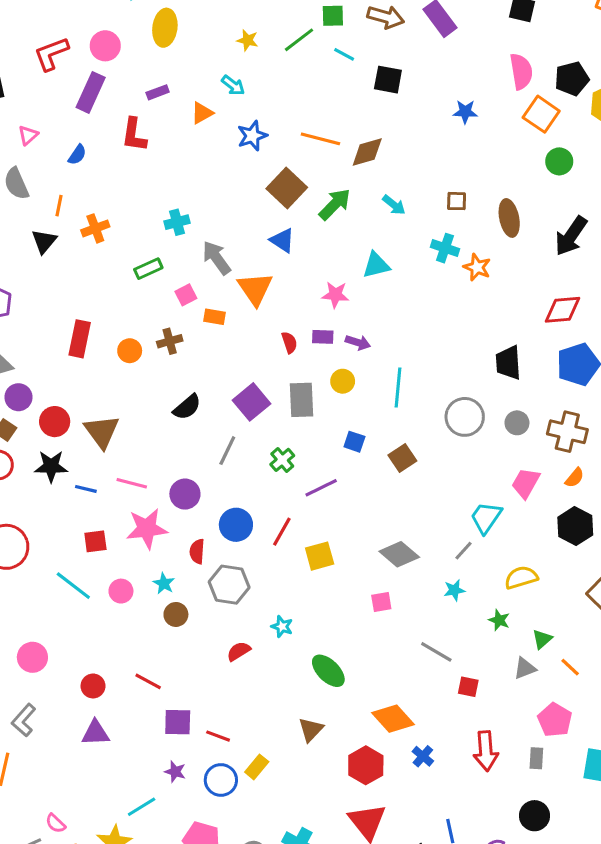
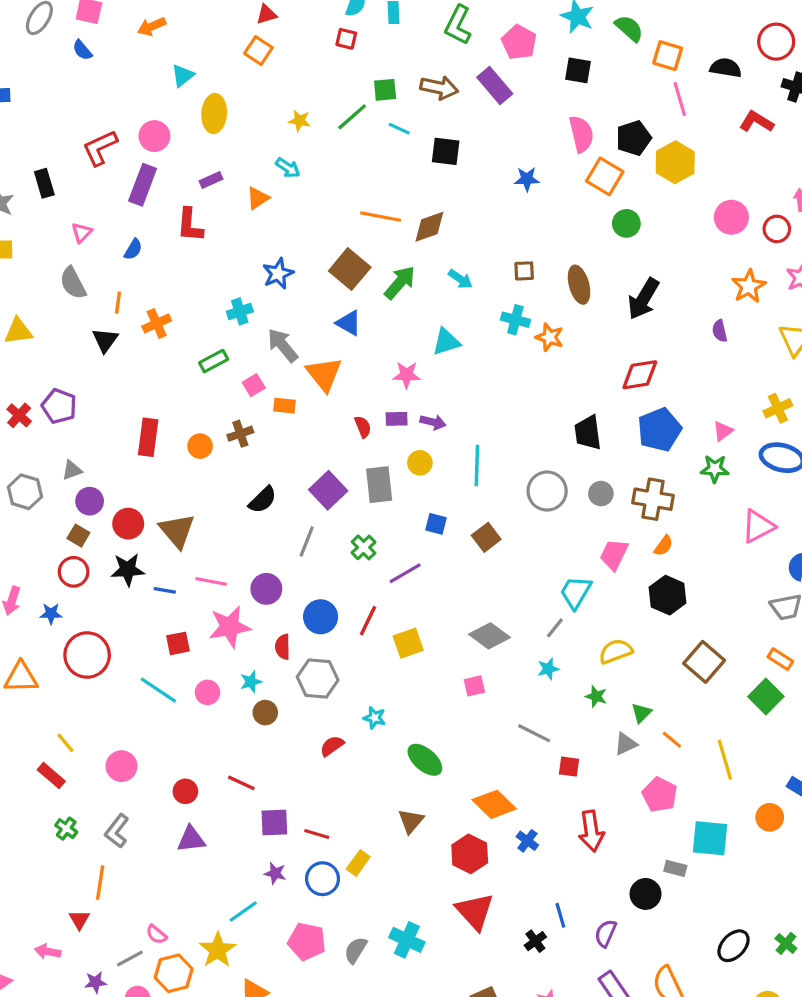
blue star: (252, 136) -> (278, 274), moved
cyan star: (164, 584) -> (251, 682), turned 30
gray rectangle: (536, 758) -> (675, 868), moved, turned -75

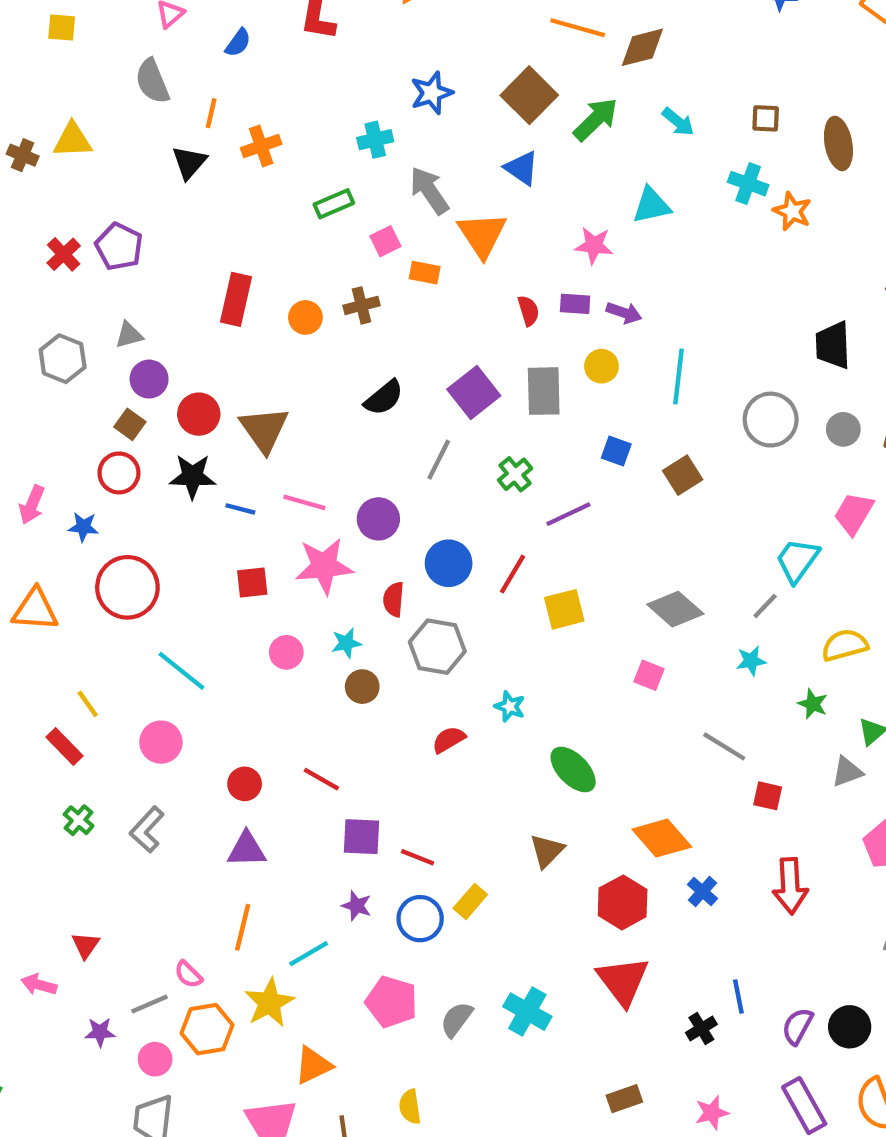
pink square: (474, 686) -> (649, 675), turned 30
cyan line: (158, 690) -> (181, 671), moved
orange line: (100, 883) -> (243, 927), moved
black circle: (646, 894) -> (850, 1027), moved

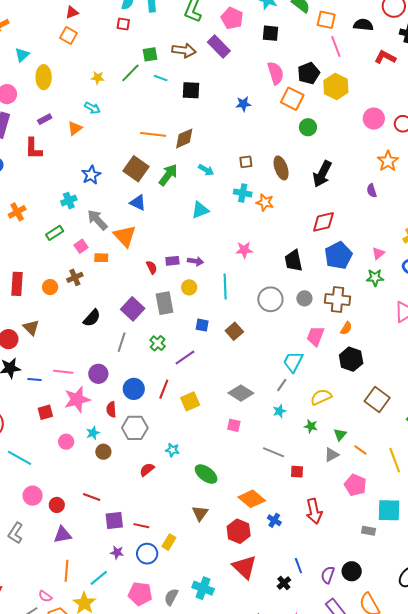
pink star: (594, 245) -> (244, 250), moved
brown triangle: (264, 429) -> (31, 328), moved, size x0.7
pink circle: (161, 742) -> (33, 496), moved

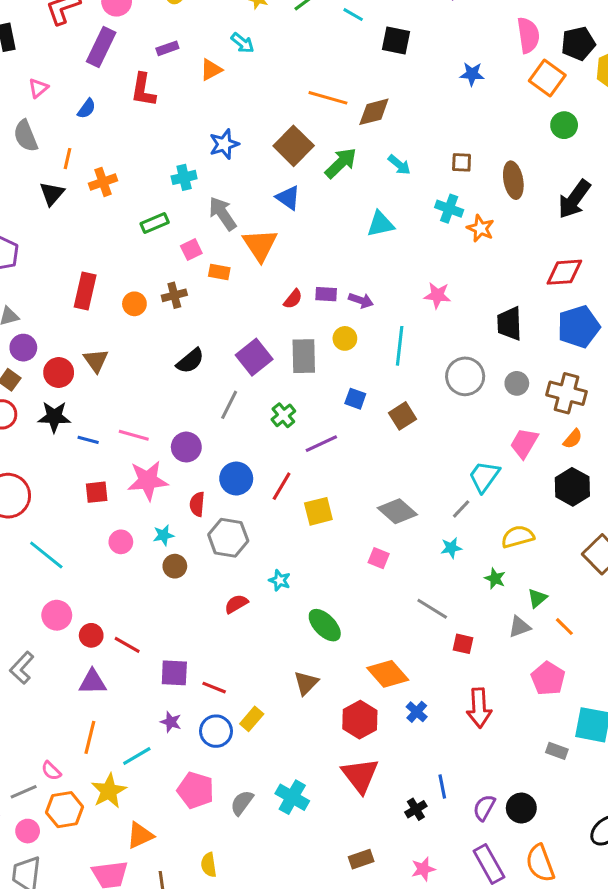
red semicircle: (152, 267) -> (293, 299), turned 56
red line: (92, 497) -> (127, 645), moved

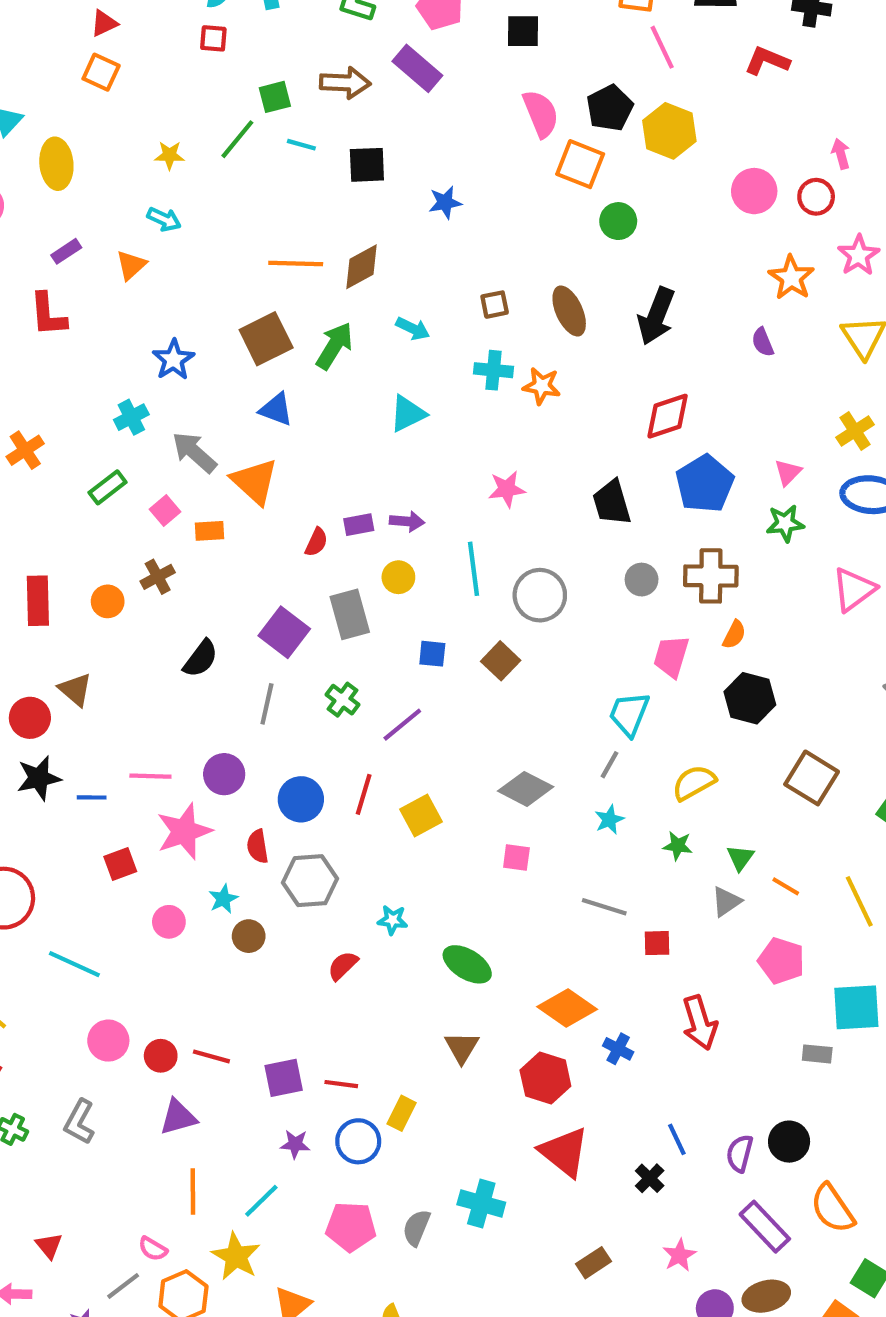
blue star: (472, 74) -> (445, 202), moved
brown square: (294, 146) -> (266, 339), turned 33
gray circle: (465, 376) -> (540, 595), moved

